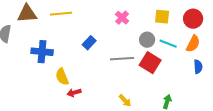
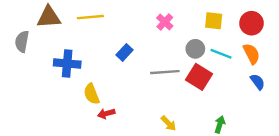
orange semicircle: (193, 44) -> (251, 54), turned -54
blue semicircle: (198, 67) -> (258, 82), turned -32

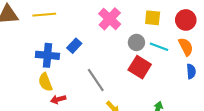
pink cross: (165, 22) -> (110, 19), size x1.5
blue cross: (67, 63) -> (47, 55), moved
gray line: (165, 72) -> (96, 80), moved, turned 60
blue semicircle: (258, 82) -> (191, 71), turned 32

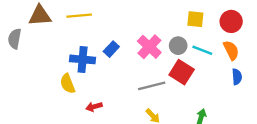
pink cross: (110, 19) -> (149, 47), moved
gray line: (96, 80) -> (152, 86), moved, turned -70
yellow semicircle: (45, 82) -> (68, 84), moved

